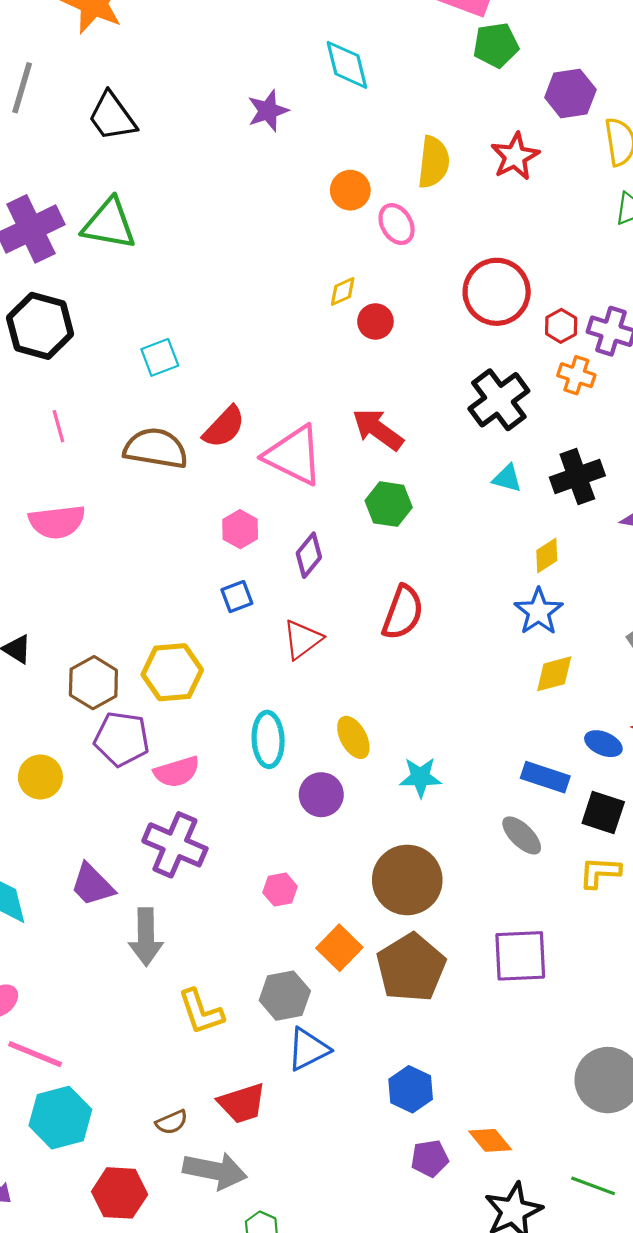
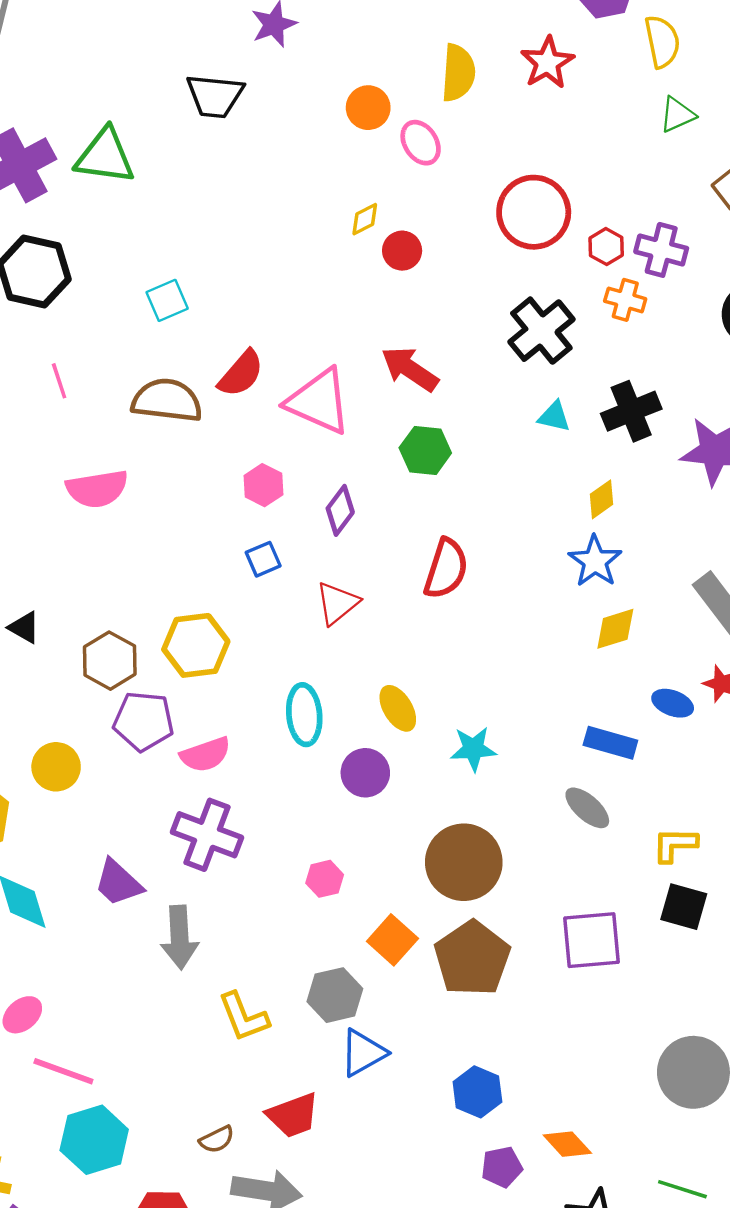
black trapezoid: (112, 117) -> (215, 96), moved, turned -46
pink semicircle: (57, 522) -> (97, 489), moved
black square: (603, 812) -> (684, 907), moved

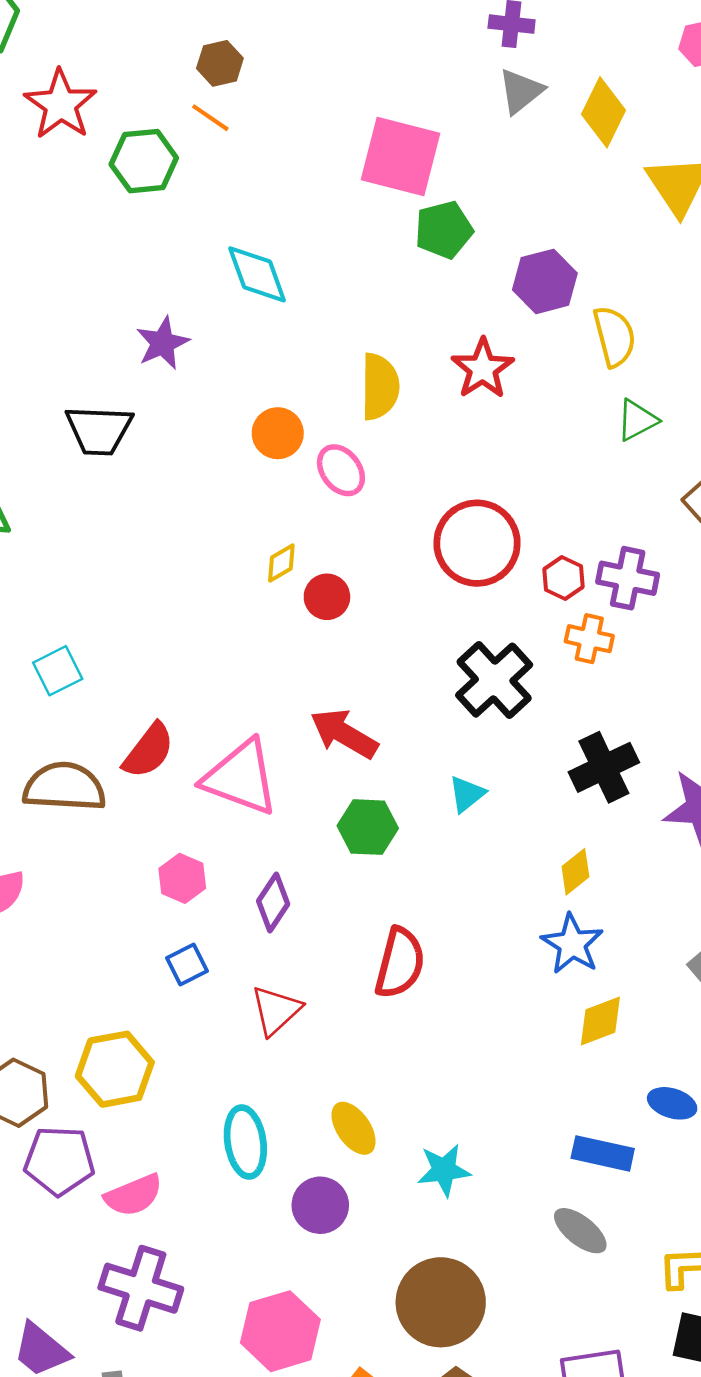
cyan triangle: (554, 416) -> (467, 794), moved, turned -48
pink hexagon: (325, 879) -> (280, 1331), size x1.8

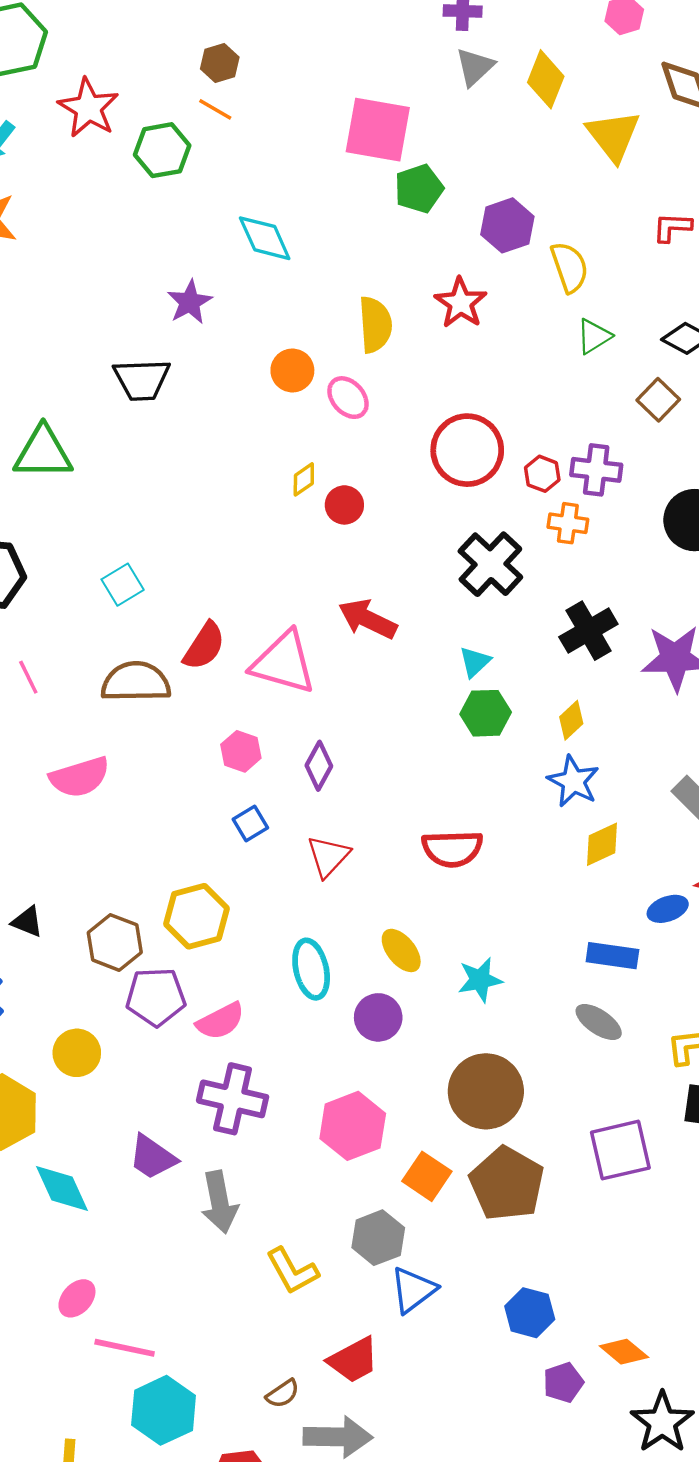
green hexagon: (368, 827) -> (486, 713), moved
red semicircle: (400, 963) -> (452, 849), moved, turned 78
blue ellipse: (672, 1103) -> (668, 909), turned -33

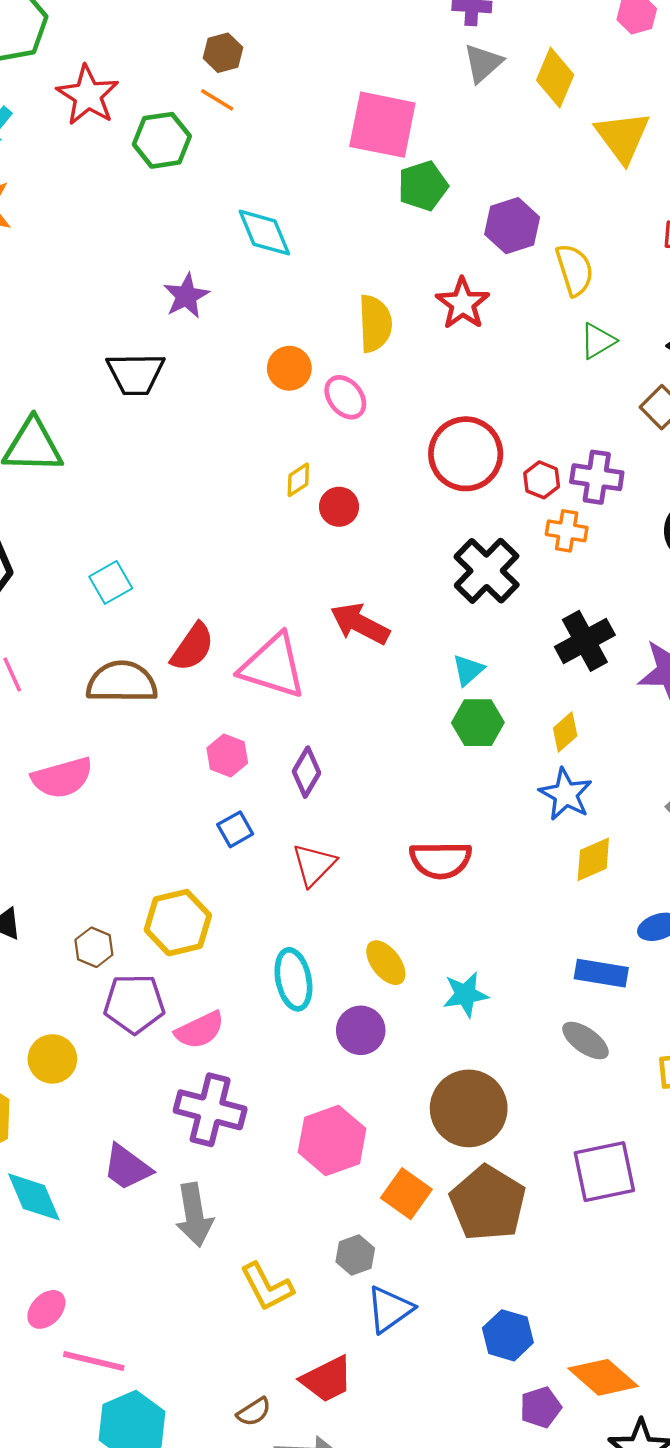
brown hexagon: (115, 942) -> (94, 947), size x0.7
gray hexagon: (378, 1238) -> (355, 1255), size x0.7
orange diamond: (624, 1352) -> (603, 1377), size x1.4

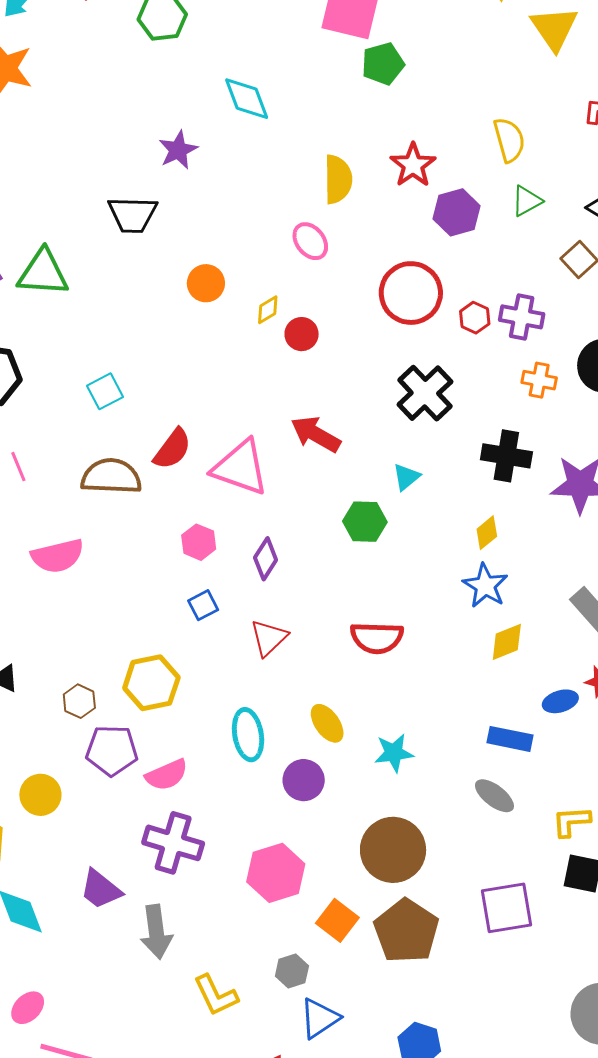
purple hexagon: (512, 226) -> (457, 212), moved
orange circle: (289, 368) -> (206, 283), moved
orange cross: (567, 531) -> (539, 380), moved
black cross: (585, 641) -> (506, 456), turned 36
green hexagon: (478, 723) -> (365, 522), moved

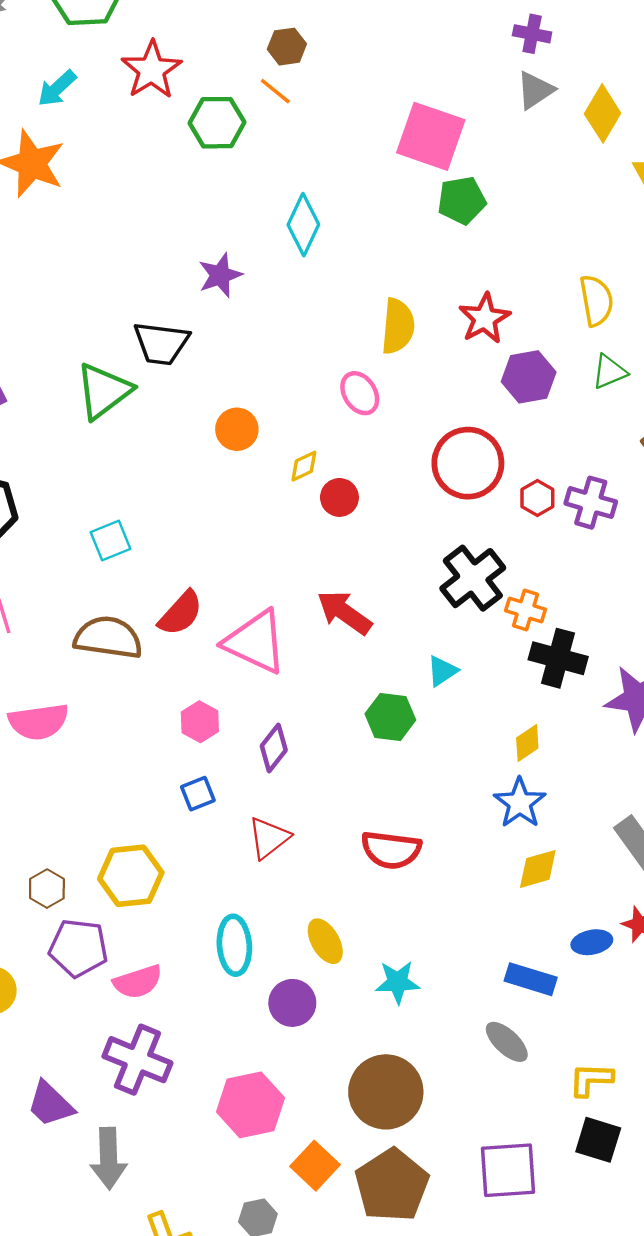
cyan diamond: (247, 99) -> (303, 225), turned 40
green triangle: (43, 273) -> (104, 391), moved, turned -46
orange cross: (539, 380) -> (525, 610), moved

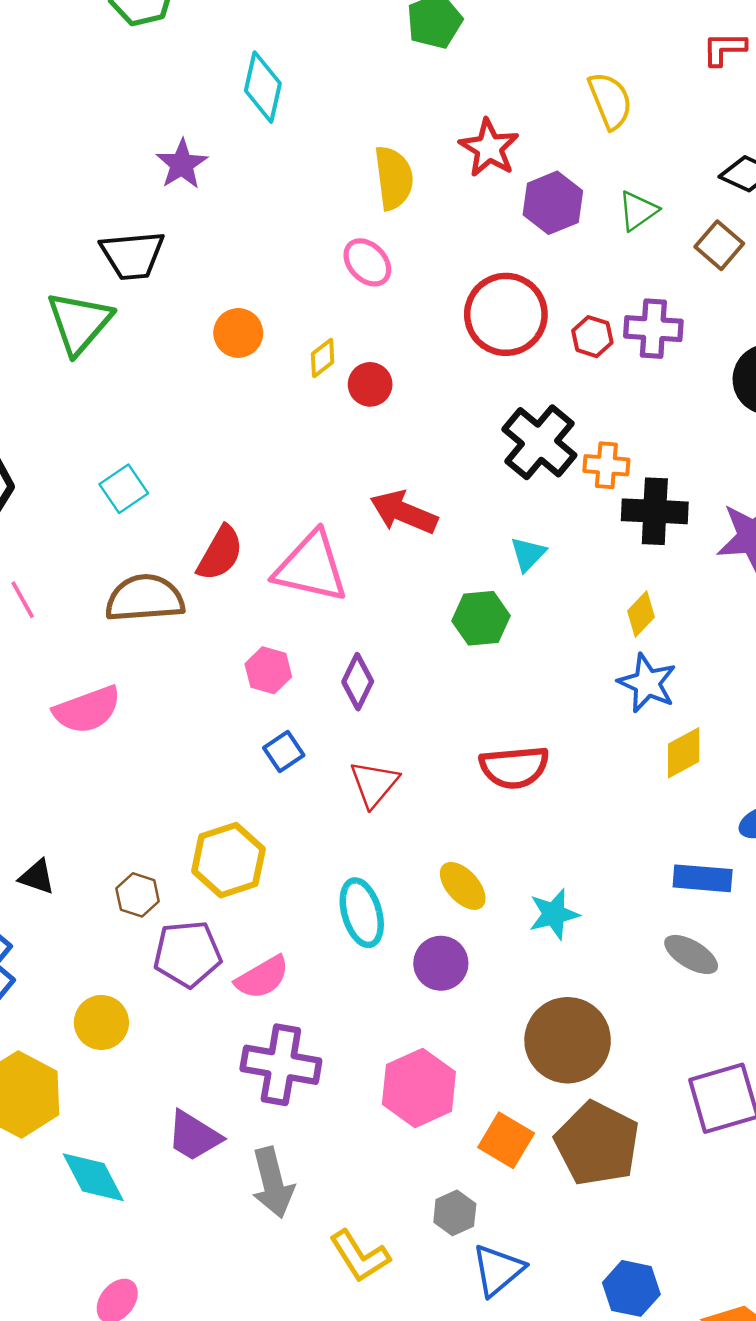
green triangle: (609, 372) -> (638, 211), moved

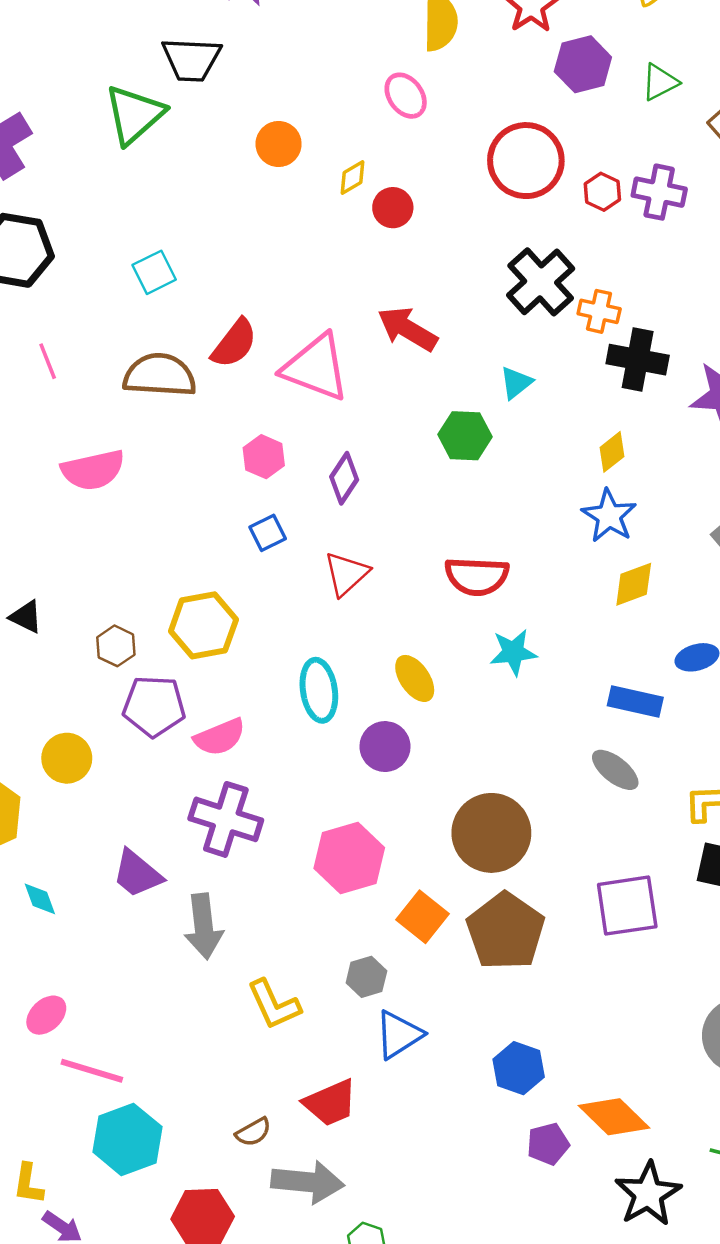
cyan star: (554, 914) -> (513, 652), moved
cyan diamond: (93, 1177) -> (40, 899), size x0.6

